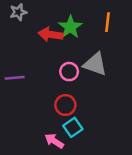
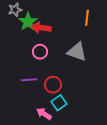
green star: (70, 27) -> (28, 22), moved
pink circle: (69, 72) -> (40, 52), moved
purple line: (15, 78) -> (29, 80), moved

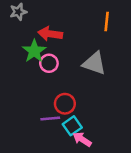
green star: (28, 22) -> (34, 51), moved
purple line: (29, 80) -> (50, 118), moved
pink arrow: (44, 114) -> (82, 139), moved

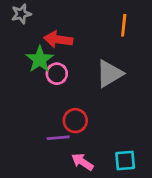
gray triangle: (94, 63) -> (109, 74), turned -50
cyan square: (72, 126) -> (125, 160), moved, turned 30
pink arrow: (82, 139) -> (82, 162), moved

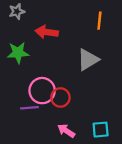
green star: (40, 59) -> (18, 53), moved, turned 30
pink circle: (57, 74) -> (42, 91), moved, size x1.5
purple line: (58, 138) -> (29, 108), moved

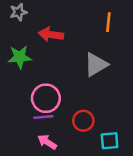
red circle: (60, 97) -> (83, 121), moved
purple line: (29, 108) -> (43, 117), moved
pink arrow: (66, 131) -> (47, 142), moved

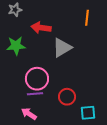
gray triangle: (96, 65) -> (62, 48), moved
pink arrow: (47, 142) -> (29, 114), moved

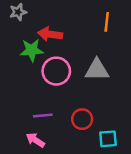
green star: (16, 46) -> (32, 50), moved
gray triangle: (62, 48) -> (97, 70), moved, turned 30
pink circle: (37, 79) -> (56, 71), moved

